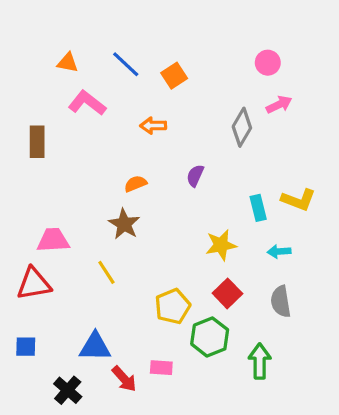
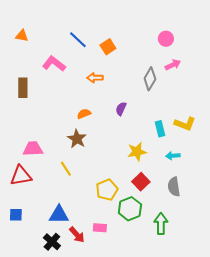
orange triangle: (68, 63) -> (22, 36), moved
black cross: (68, 390) -> (52, 242), moved

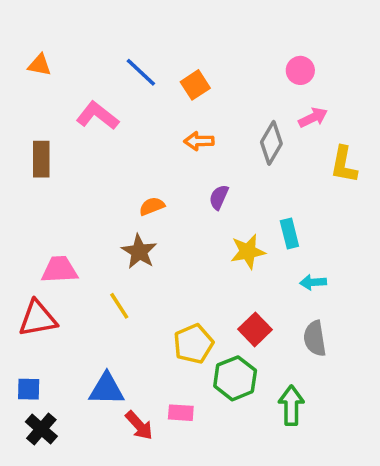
orange arrow: (95, 78) -> (199, 141), moved
yellow L-shape: (185, 124) -> (344, 165), moved, turned 80
yellow star: (137, 152) -> (248, 252), moved
black cross: (52, 242) -> (41, 429), moved

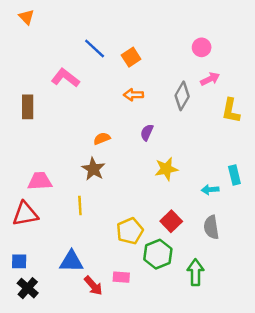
orange triangle: (40, 65) -> (26, 17), moved, turned 35
cyan rectangle: (289, 233) -> (234, 175), moved
yellow line: (119, 306) -> (80, 205), turned 30

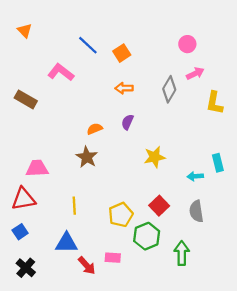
orange triangle: (26, 17) -> (25, 31), moved
brown rectangle: (28, 107) -> (26, 99), turned -60
purple semicircle: (147, 132) -> (127, 122), moved
yellow line: (80, 205) -> (74, 206), moved
blue square: (19, 261) -> (20, 232), moved, turned -35

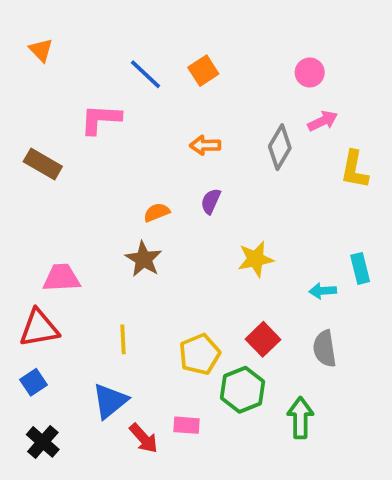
orange square: (122, 53) -> (203, 71), moved
pink L-shape: (61, 72) -> (101, 119), turned -35
blue triangle: (66, 243) -> (110, 401), turned -40

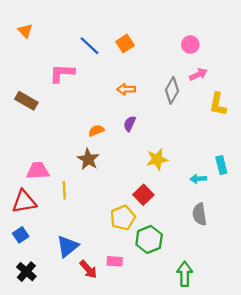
yellow line: (123, 339) -> (64, 190), moved
red square: (263, 339) -> (143, 195), moved
green arrow: (300, 418) -> (185, 274), moved

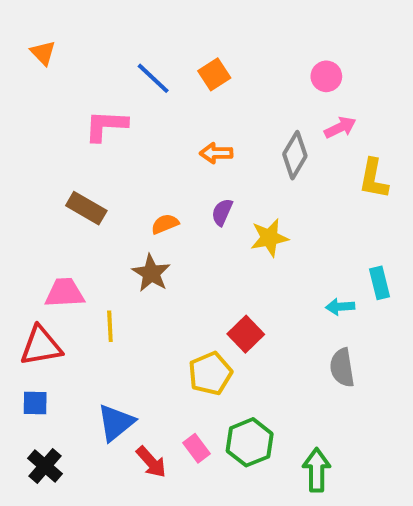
brown rectangle: (26, 101) -> (86, 208), moved
yellow star: (157, 159) -> (269, 238), moved
blue square: (21, 235) -> (35, 403), turned 35
green hexagon: (149, 239) -> (250, 442), moved
pink rectangle: (115, 261) -> (196, 448), turned 49

